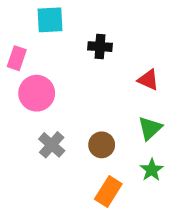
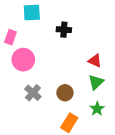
red triangle: (148, 80) -> (95, 61), moved

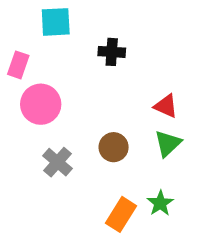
brown circle: (65, 93) -> (114, 147), moved
green star: (97, 109) -> (160, 203), moved

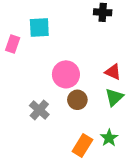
cyan square: (56, 22) -> (39, 27), moved
black cross: (112, 52) -> (103, 12), moved
pink circle: (41, 104) -> (66, 74), moved

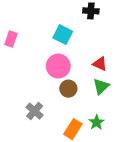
cyan square: (39, 27) -> (63, 35), moved, turned 30
gray cross: (39, 110) -> (35, 111), moved

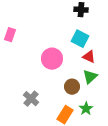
cyan square: (63, 35) -> (80, 39), moved
brown circle: (68, 89) -> (72, 87), moved

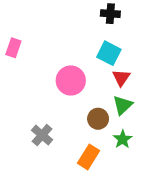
red triangle: (89, 57) -> (121, 78), turned 40
green star: (86, 109) -> (123, 139), moved

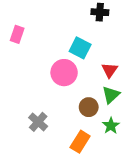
pink rectangle: (13, 48) -> (17, 34), moved
cyan square: (109, 53) -> (80, 48), moved

